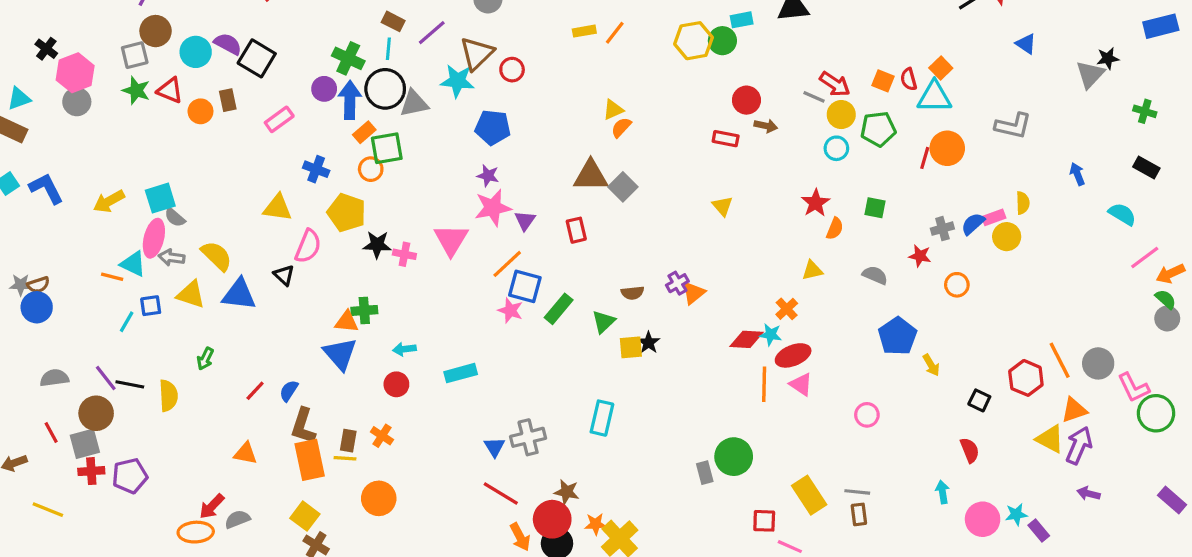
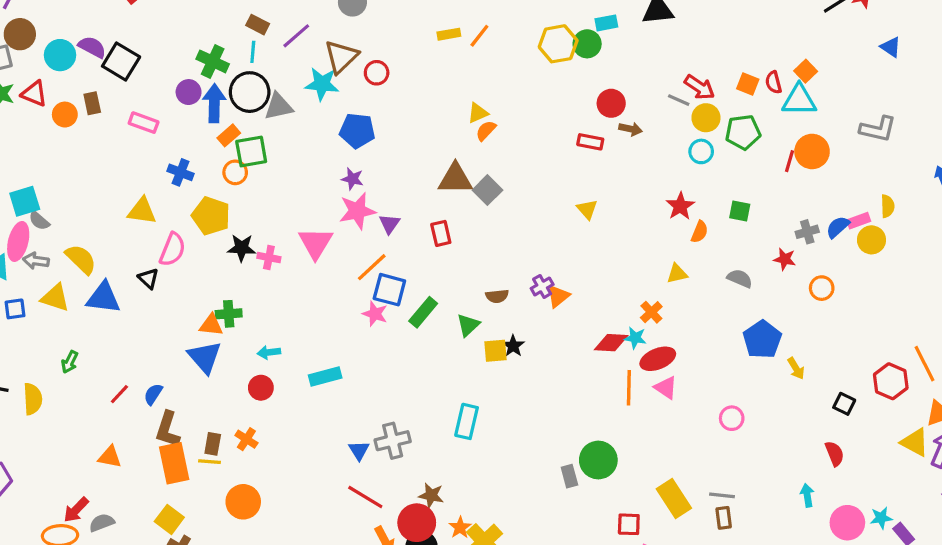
pink rectangle: (279, 119) -> (144, 123), turned 56
orange star: (596, 524) -> (460, 527), turned -30

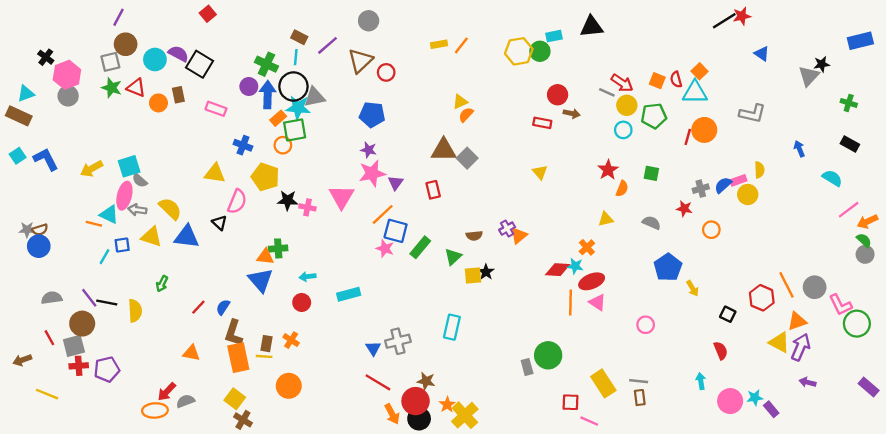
cyan star: (322, 84) -> (298, 108), moved

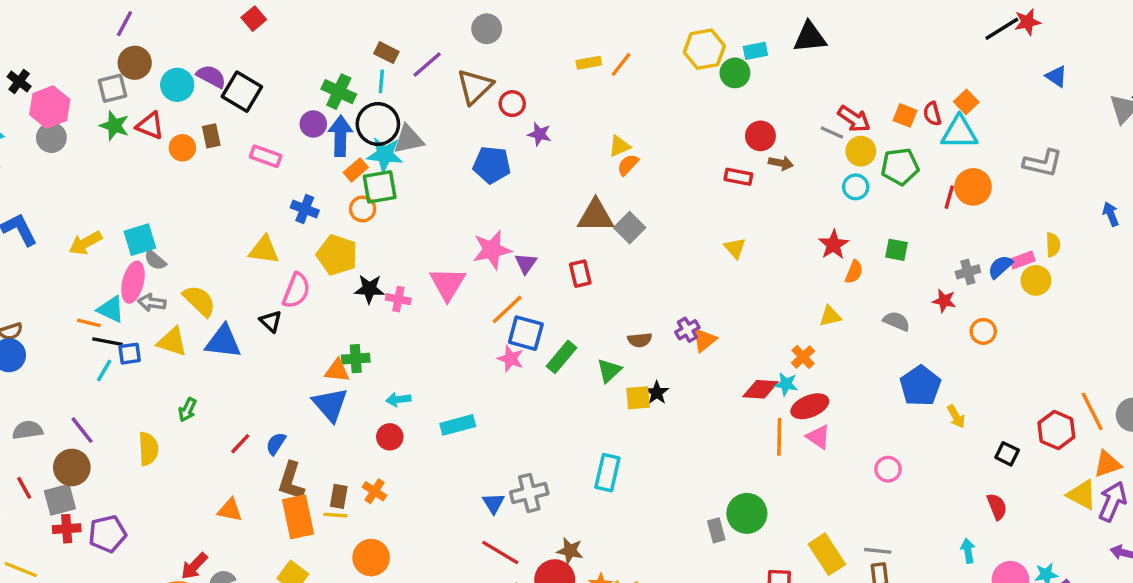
yellow hexagon: (519, 51) -> (704, 49), moved
purple star: (369, 150) -> (539, 134), moved
black line: (107, 302) -> (108, 342), moved

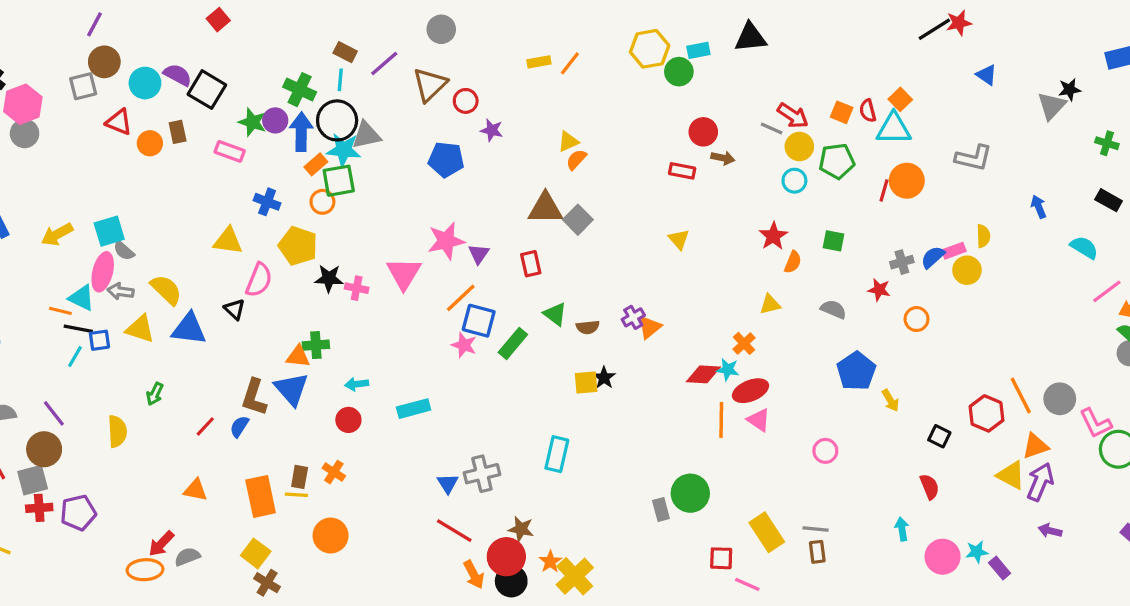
green star: (114, 126) -> (252, 122), moved
green triangle: (609, 371) -> (555, 314), moved, turned -40
brown L-shape: (291, 481) -> (254, 397), moved

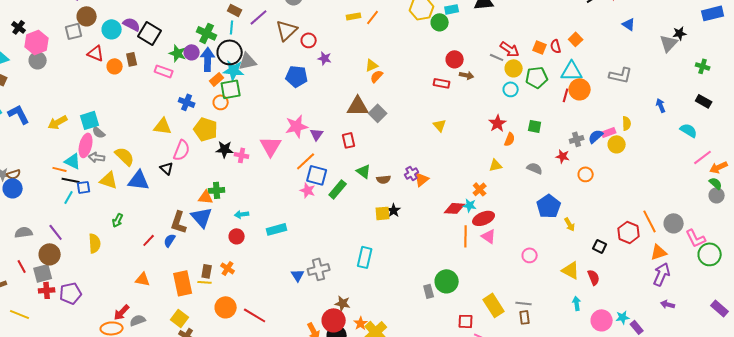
cyan triangle: (894, 129) -> (572, 71), moved
yellow triangle: (1011, 475) -> (571, 270), moved
red line: (454, 531) -> (255, 315), moved

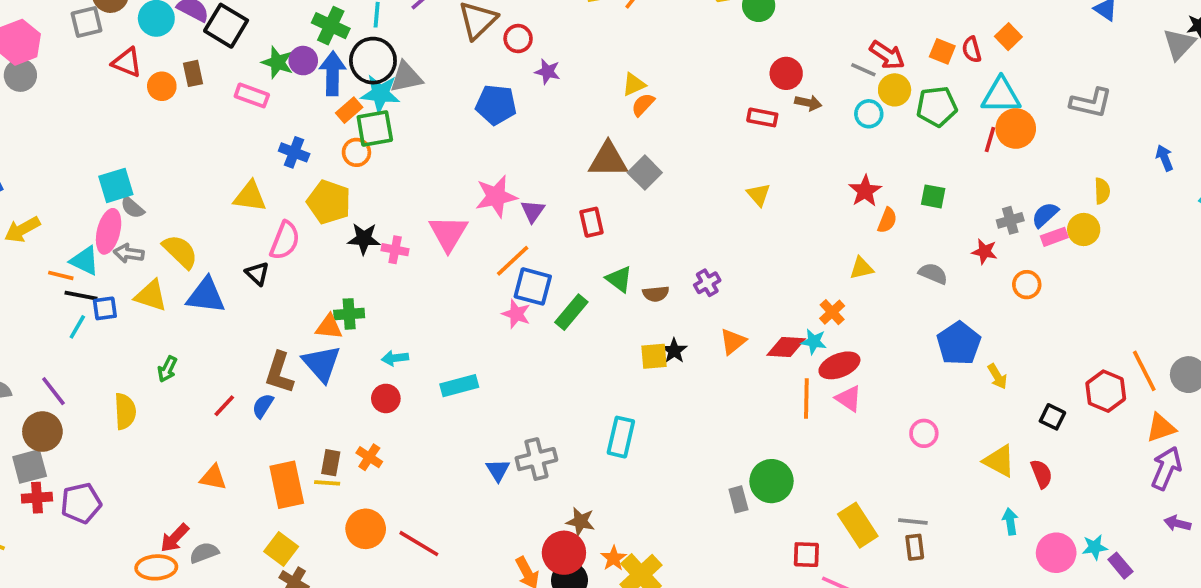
cyan circle: (511, 89) -> (869, 114), moved
yellow arrow: (58, 122) -> (22, 230), moved
pink rectangle: (609, 132) -> (1054, 237), moved
orange triangle: (422, 179) -> (733, 342), moved

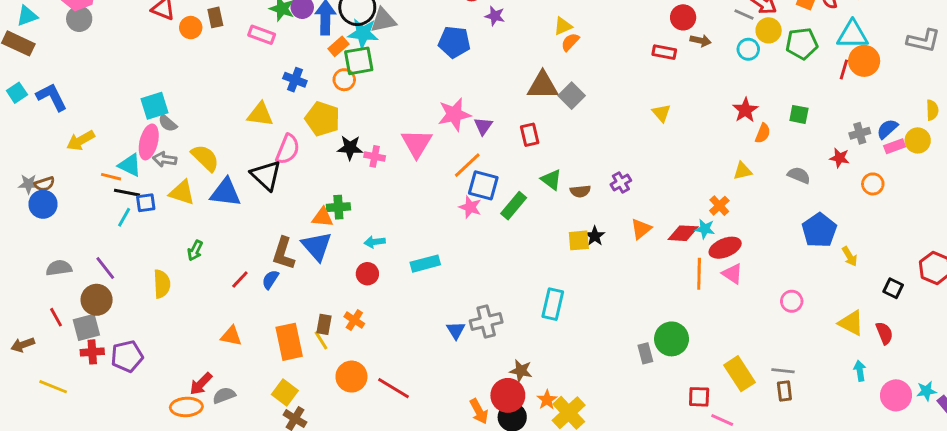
black triangle: (257, 274) -> (266, 175), size x1.6
yellow line: (327, 483) -> (321, 340), turned 54

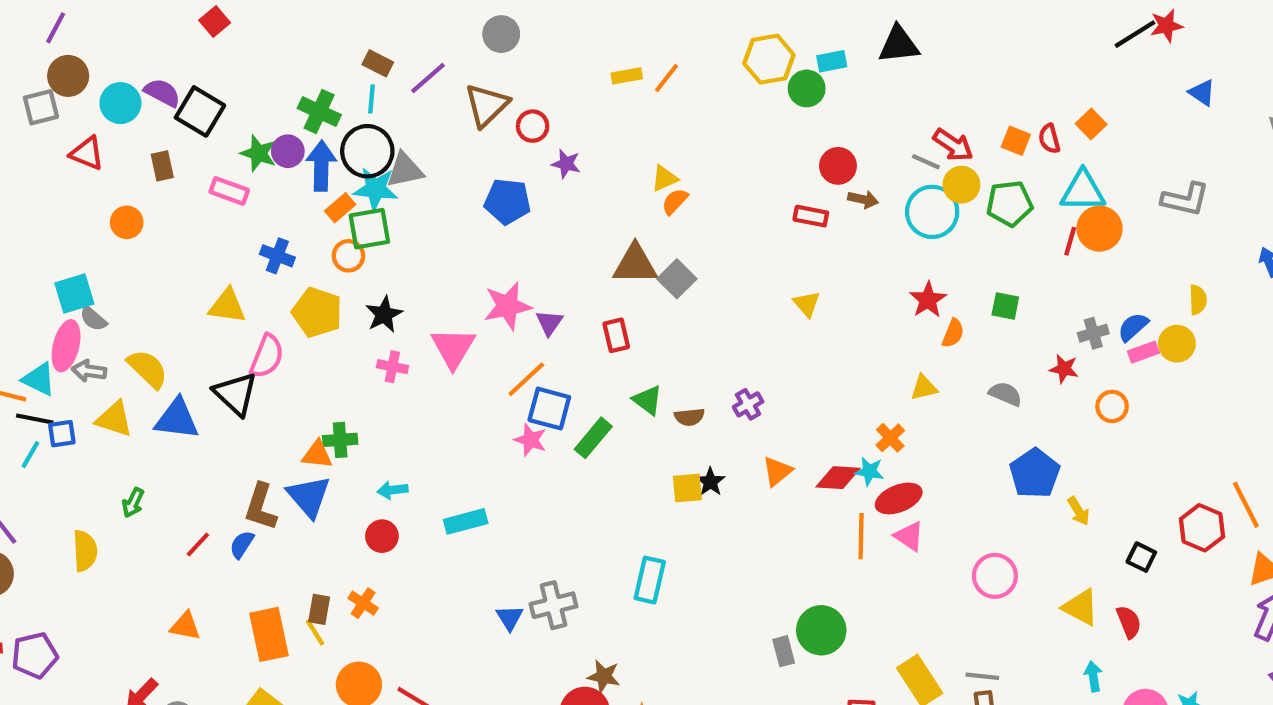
orange circle: (191, 28) -> (127, 222), moved
cyan circle: (748, 49) -> (932, 212), size x1.6
black star: (350, 148) -> (384, 314), moved, turned -30
pink circle: (792, 301) -> (995, 576), size x1.4

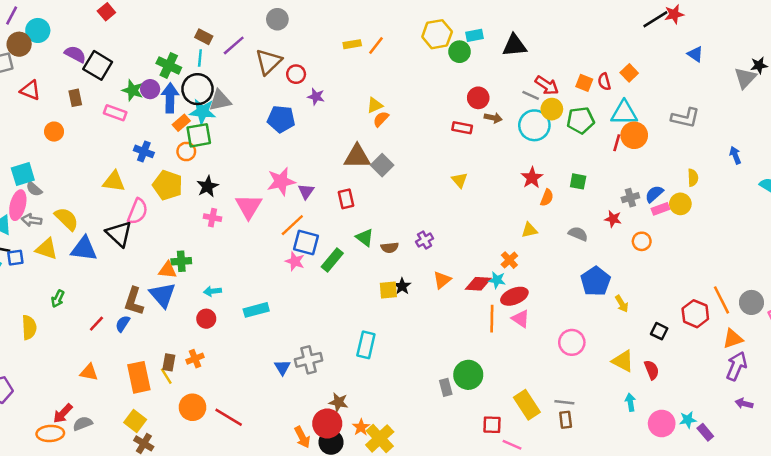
black triangle: (899, 45) -> (514, 45), moved
cyan circle: (120, 103) -> (38, 30), moved
orange cross: (363, 603) -> (195, 359), turned 35

